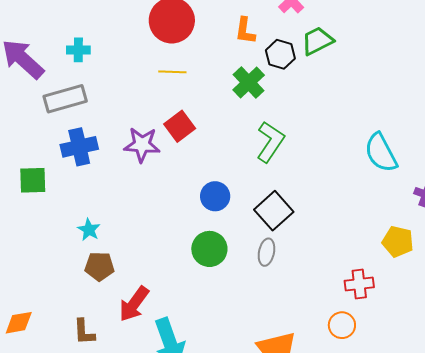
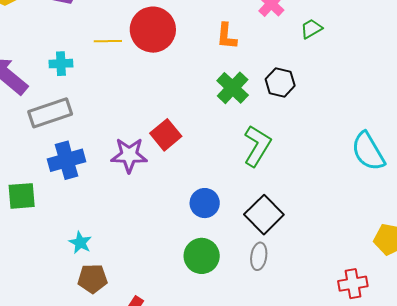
green trapezoid: (317, 41) -> (311, 29), moved, size x0.7
black hexagon: (280, 54) -> (280, 82), moved
yellow line: (172, 72) -> (108, 41), moved

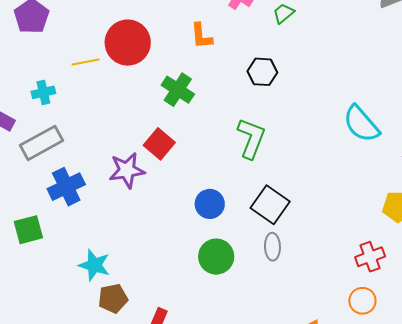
green cross: (233, 88) -> (178, 90), moved
cyan star: (80, 243) -> (94, 265), size x1.4

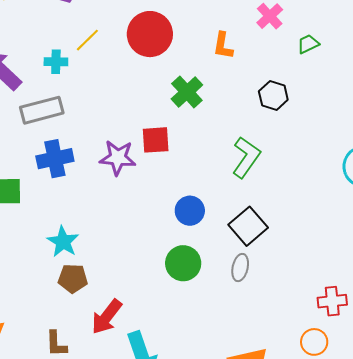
yellow line: (85, 62) -> (87, 40), moved, turned -48
red square: (159, 144) -> (156, 140), turned 32

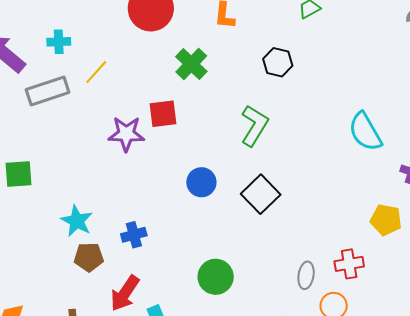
yellow line: (87, 40) -> (96, 72), moved
blue cross: (55, 159) -> (134, 235), moved, size x0.7
green circle: (183, 263) -> (216, 277), moved
gray ellipse: (240, 268) -> (306, 275), moved

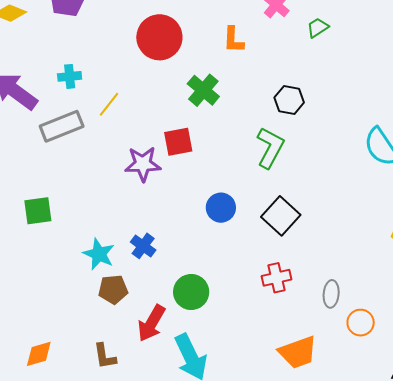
black hexagon: (278, 62) -> (289, 100), moved
blue cross: (134, 235) -> (143, 246), moved, turned -35
red cross: (349, 264) -> (276, 278), moved
green circle: (216, 277) -> (191, 292), moved

